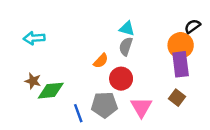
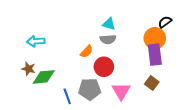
cyan arrow: (34, 38) -> (36, 41), moved
gray semicircle: (126, 46) -> (108, 39), turned -112

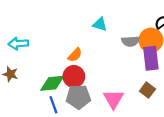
gray semicircle: (108, 39) -> (130, 41), moved
red circle: (104, 67) -> (74, 76), moved
green diamond: (44, 77) -> (52, 83), moved

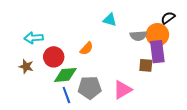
red circle: (74, 76) -> (54, 57), moved
brown square: (147, 90) -> (146, 65), moved, turned -32
pink triangle: (113, 99) -> (122, 90), turned 30

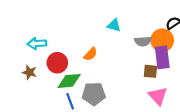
pink triangle: (122, 90) -> (158, 96), moved, turned -42

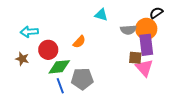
pink triangle: (158, 96) -> (144, 68), moved

